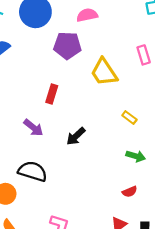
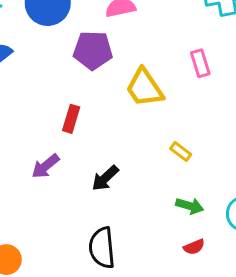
purple arrow: (33, 128) -> (45, 166), turned 102
black semicircle: (33, 171) -> (102, 248), moved, turned -112
red semicircle: (130, 192) -> (194, 247), moved

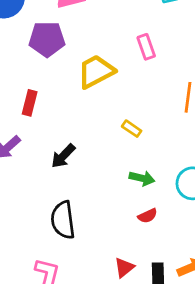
yellow trapezoid: (145, 88) -> (96, 71), turned 99

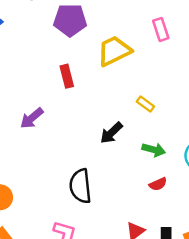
red rectangle: (30, 103) -> (67, 76), moved, turned -30
black arrow: (63, 156) -> (111, 133), moved

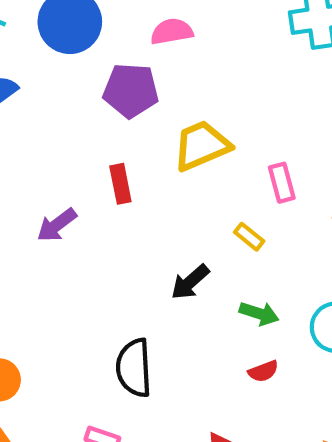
pink rectangle: (161, 29) -> (282, 183), moved
purple arrow: (32, 118) -> (57, 225), moved

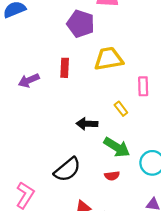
black arrow: (190, 282) -> (87, 124), turned 30
green arrow: (259, 313) -> (117, 147), size x1.4
black semicircle: (134, 368) -> (67, 169), moved, turned -140

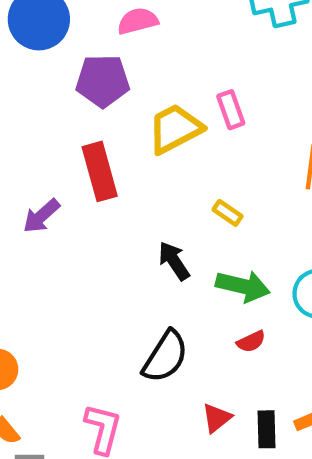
red rectangle: (65, 68) -> (100, 171), size x1.5
pink rectangle: (143, 86) -> (231, 110), moved
black arrow: (87, 124) -> (174, 261), turned 72

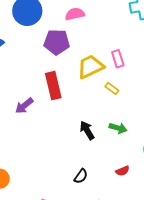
yellow rectangle: (228, 213) -> (112, 89), moved
green arrow: (243, 286) -> (118, 128), moved, size x0.7
black semicircle: (165, 357) -> (81, 176), size x0.6

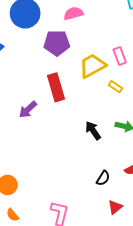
black semicircle: (81, 176) -> (103, 178), moved

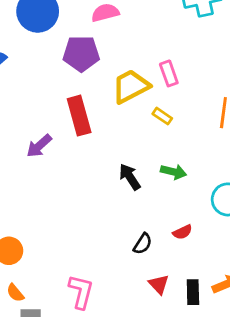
red triangle: (115, 207) -> (159, 284), turned -35

